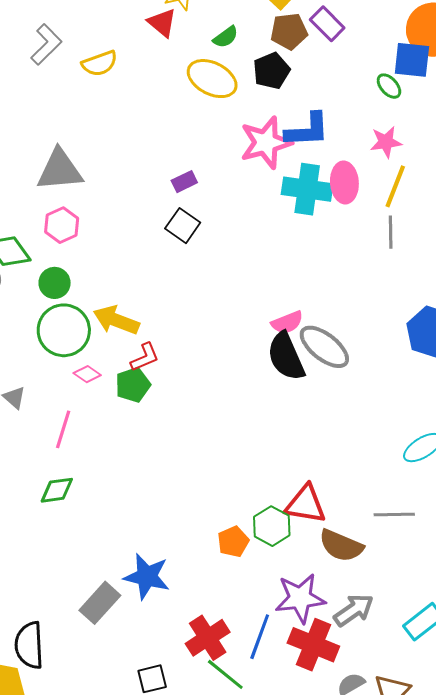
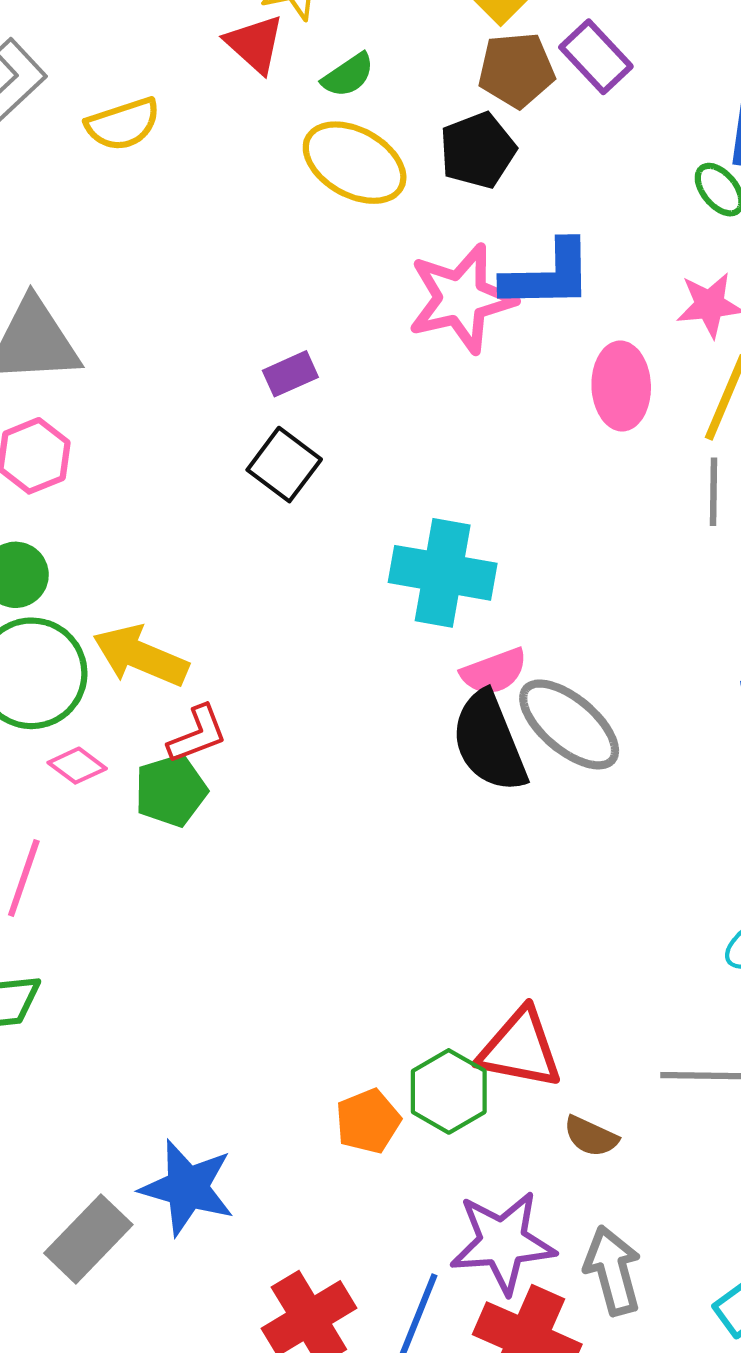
green semicircle: (226, 37) -> (348, 75), moved
cyan cross: (307, 189) -> (443, 573), moved
brown semicircle: (341, 546) -> (591, 1136), size x0.6
gray arrow: (354, 610) -> (613, 1271), turned -72

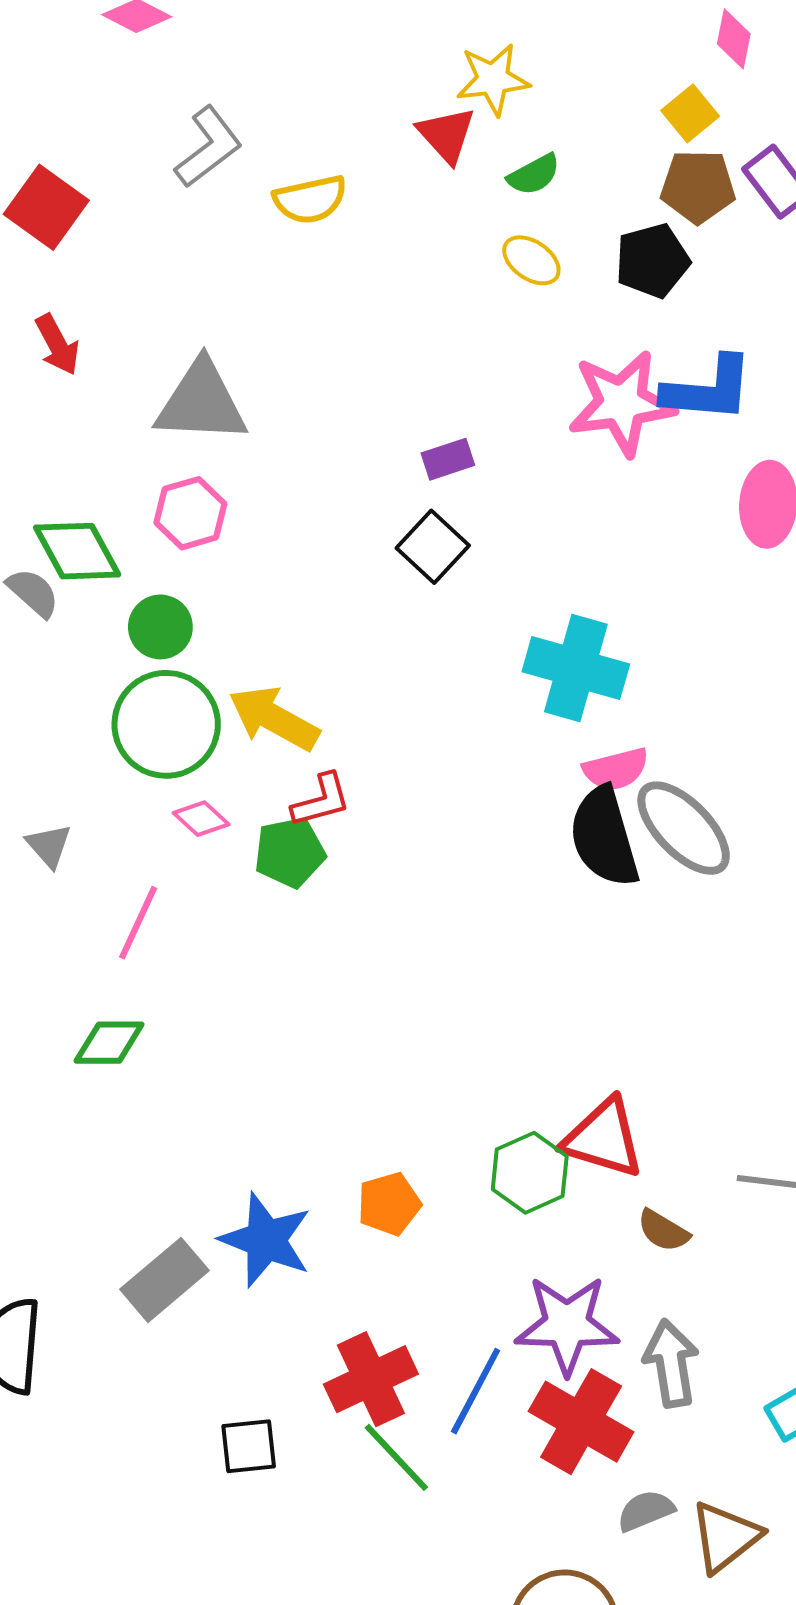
yellow ellipse: (355, 163) -> (531, 260), size x0.6
orange pentagon: (368, 1121) -> (389, 1204), moved

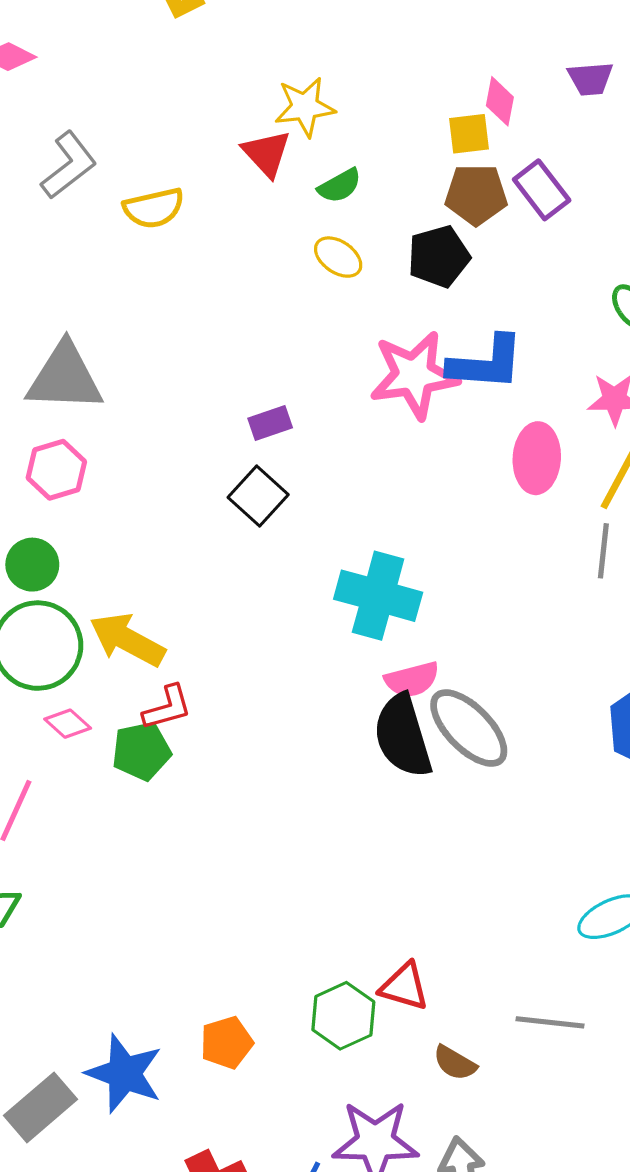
pink diamond: (734, 39) -> (500, 101), moved
yellow square: (690, 113) -> (469, 134), turned 33
red triangle: (603, 1138) -> (404, 987), size x0.7

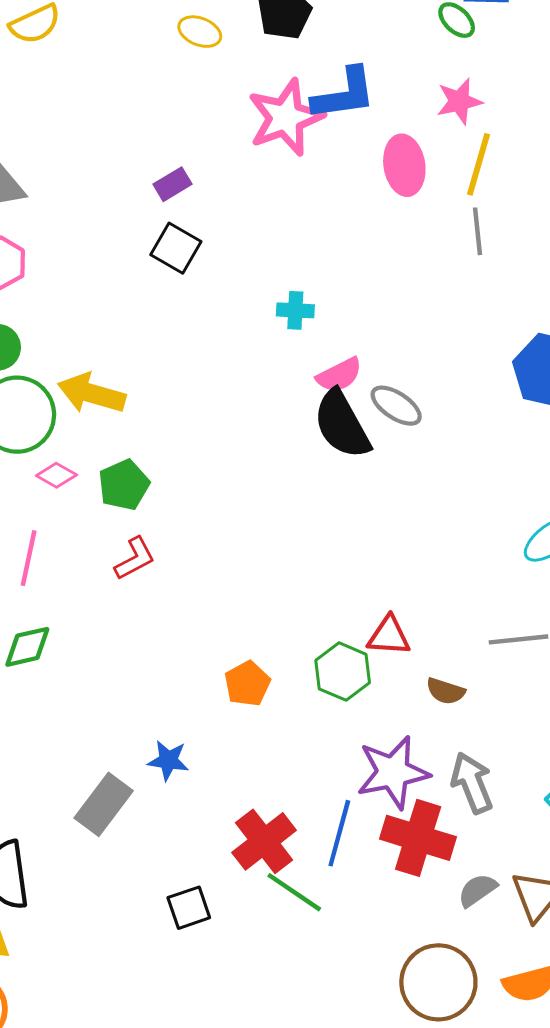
cyan cross: (378, 596) -> (295, 310), size x0.5
red L-shape: (167, 708) -> (135, 558), moved
gray ellipse: (469, 728) -> (396, 406), size x0.7
orange pentagon: (227, 1043) -> (247, 684), moved
blue star: (124, 1074) -> (168, 760), size x0.6

